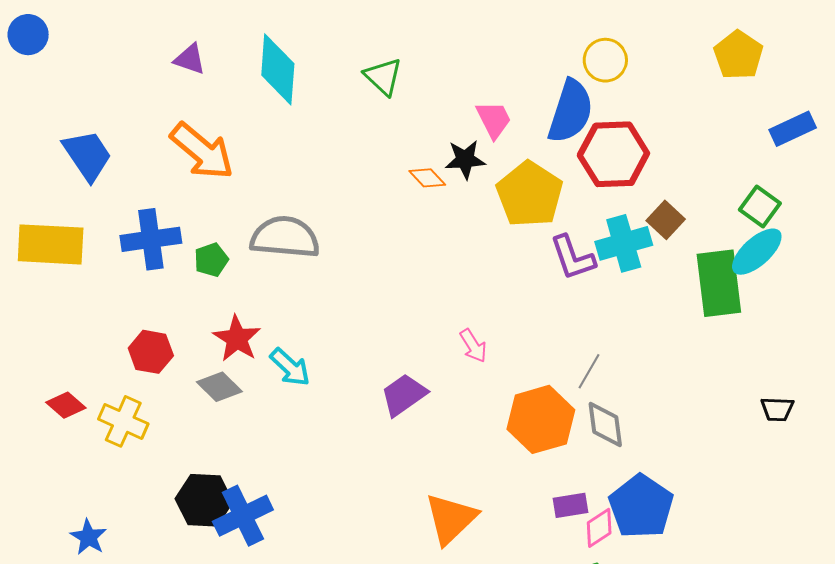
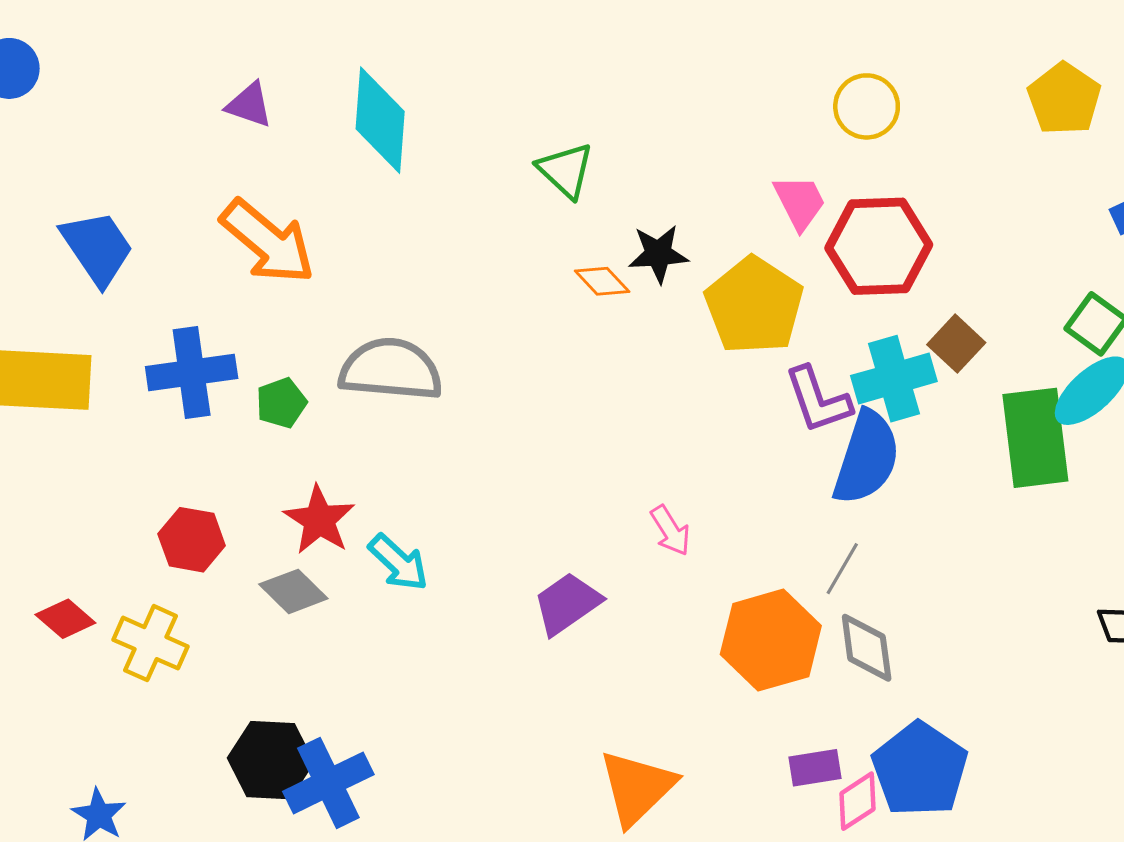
green triangle: (383, 77) -> (566, 170), moved
blue semicircle: (571, 111) -> (867, 458), moved
pink trapezoid: (494, 120) -> (800, 202), moved

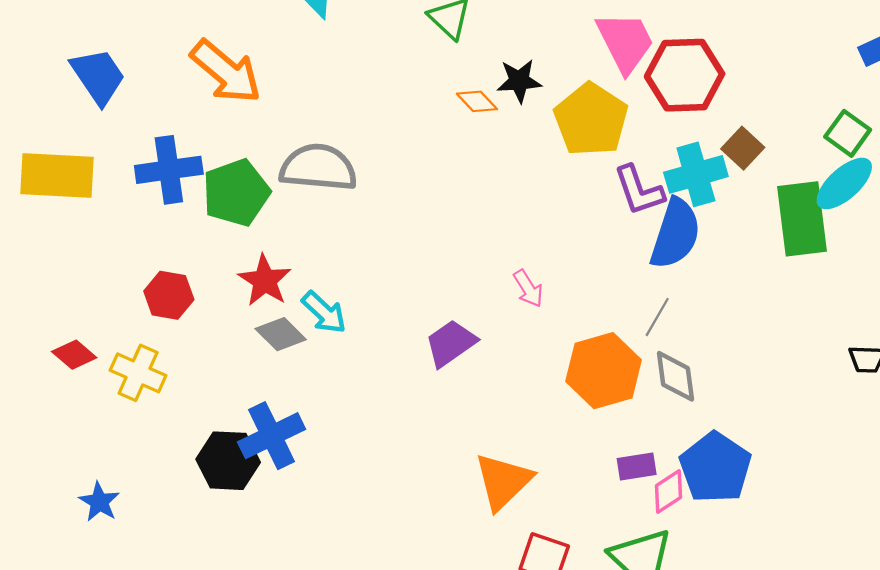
pink trapezoid: (800, 202) -> (625, 42), size x1.5
green pentagon: (281, 403) -> (236, 193), size x1.8
gray diamond: (293, 591) -> (281, 334), moved
blue cross: (328, 783) -> (272, 436), moved

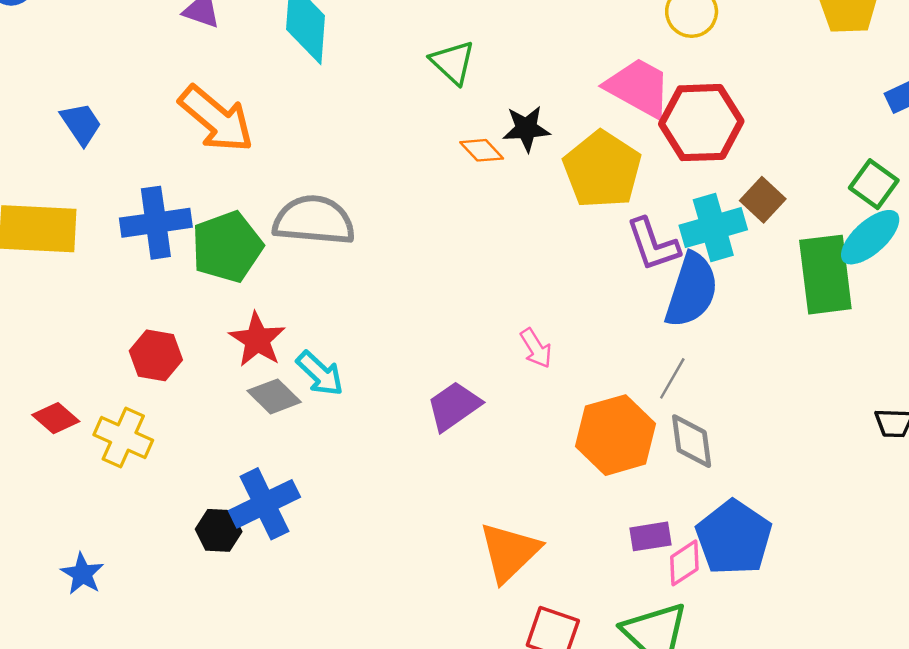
pink trapezoid: (625, 42) -> (638, 88), turned -34
blue trapezoid: (98, 76) -> (81, 124), size x0.7
black hexagon: (228, 461) -> (219, 530), size x0.7

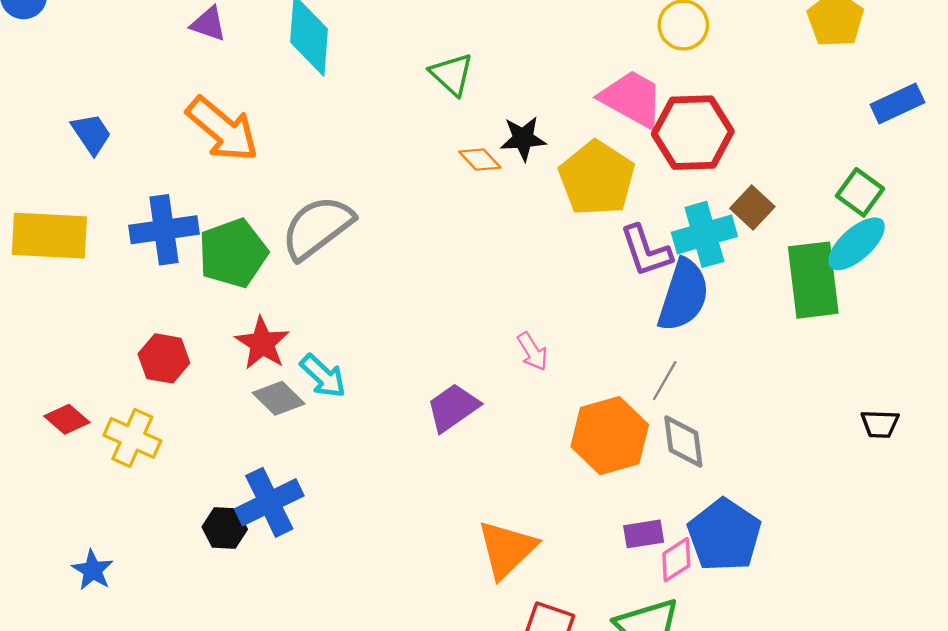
gray semicircle: (314, 220) -> (317, 227), turned -42

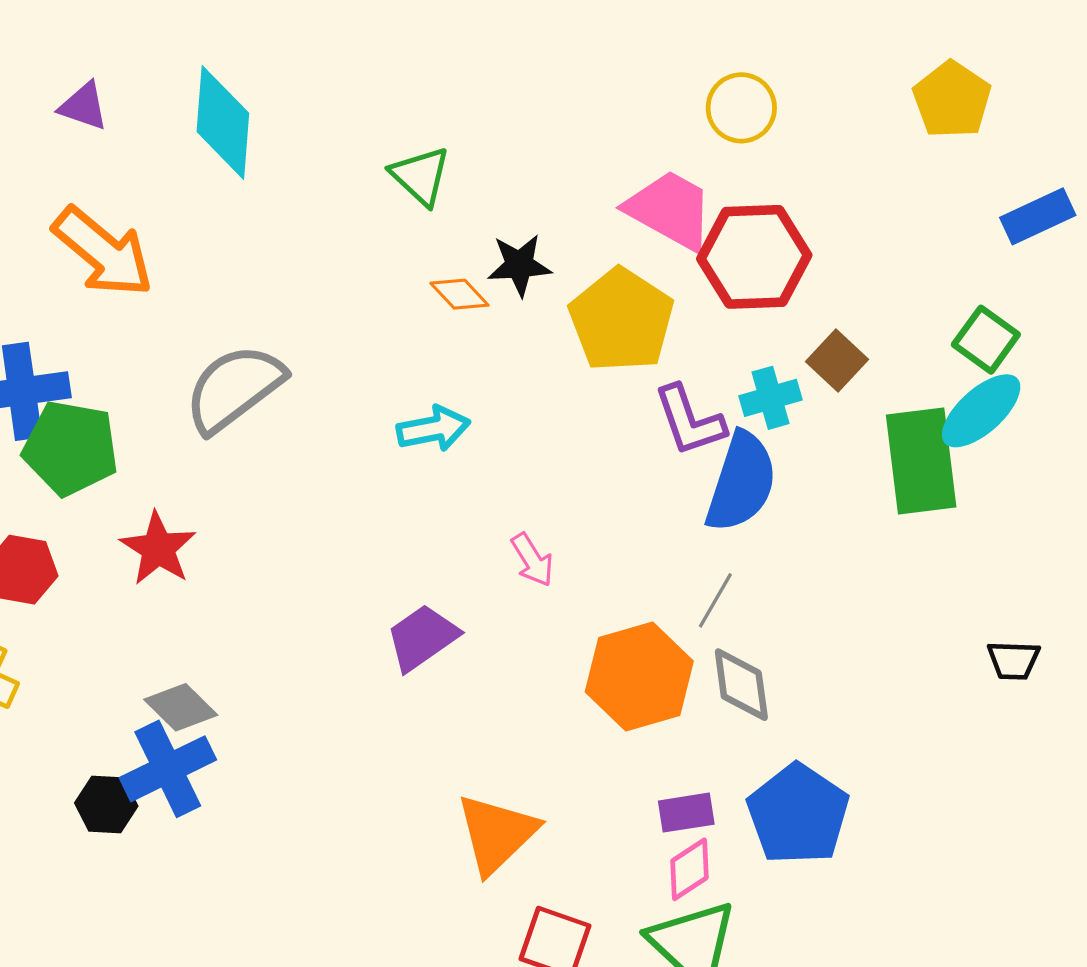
cyan cross: (704, 234) -> (770, 398), size x0.7
green pentagon: (233, 253) -> (71, 448), moved, turned 30
cyan arrow: (323, 376) -> (433, 429), moved, turned -54
gray diamond: (279, 398) -> (181, 707), moved
pink diamond: (676, 560) -> (689, 869), moved

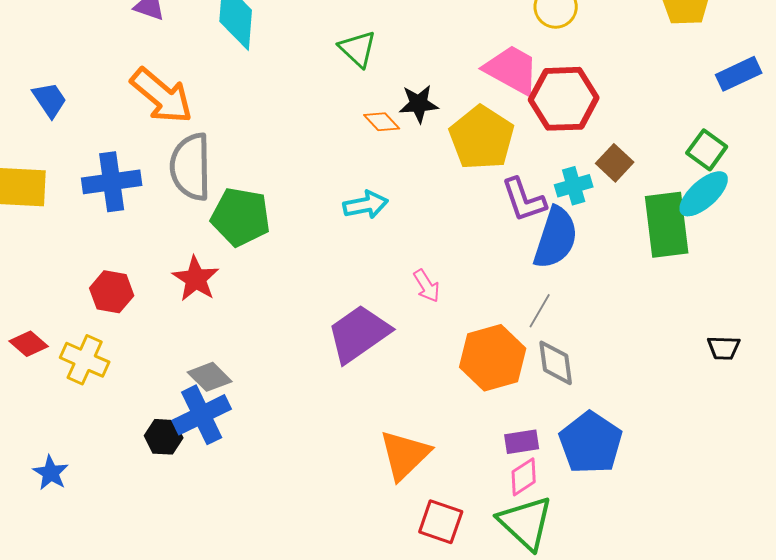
gray semicircle: (234, 388) -> (191, 167), moved, turned -54
green pentagon: (71, 448) -> (241, 217), moved
purple trapezoid: (422, 638) -> (359, 334), size x1.4

